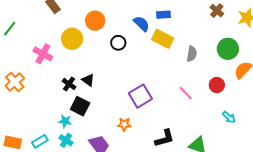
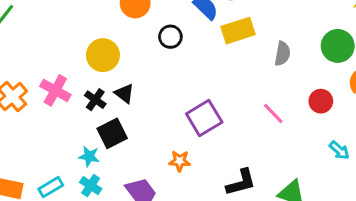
yellow circle: (72, 39) -> (103, 55), moved
yellow rectangle: (163, 39) -> (238, 31), turned -45
pink cross: (43, 54) -> (55, 90), moved
black square: (80, 106) -> (112, 133), turned 36

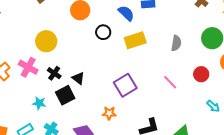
yellow rectangle: (238, 31) -> (135, 40), moved
yellow circle: (103, 55) -> (46, 41), moved
black triangle: (124, 93) -> (78, 78), moved
cyan star: (89, 156) -> (39, 103), moved

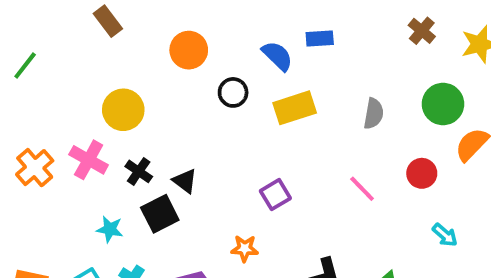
purple square: (125, 85) -> (275, 195), size x0.7

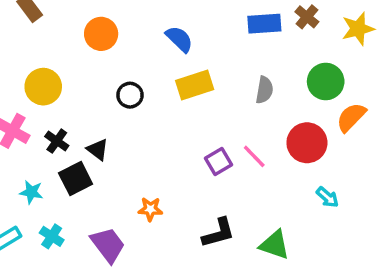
blue rectangle: (320, 39) -> (264, 24), moved, size x1.4
black circle: (233, 92) -> (130, 95), moved
red circle: (422, 173) -> (307, 143), size x1.5
purple square: (275, 195) -> (218, 161), moved

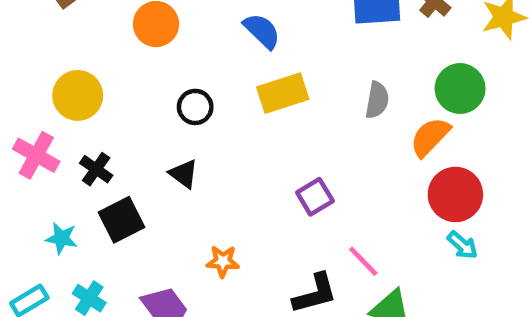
orange semicircle: (351, 117) -> (430, 137), moved
red circle: (307, 143) -> (455, 194), moved
black triangle: (98, 150) -> (184, 174), moved
pink line: (254, 156) -> (363, 261), moved

